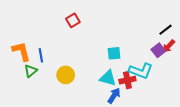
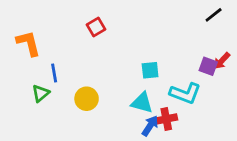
black line: (166, 30) -> (214, 15), moved
purple square: (158, 50) -> (208, 66), turned -32
orange L-shape: (21, 51) -> (28, 43), moved
red cross: (127, 80) -> (166, 119), moved

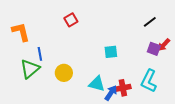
black line: (214, 15) -> (150, 22), moved
green triangle: (41, 93) -> (30, 69), size x1.5
cyan L-shape: (185, 93) -> (149, 81), moved, turned 95
cyan triangle: (142, 103) -> (97, 84), moved

